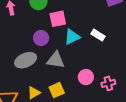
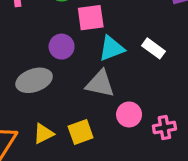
gray triangle: (56, 60) -> (100, 84), moved

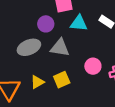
cyan triangle: (112, 48) -> (79, 23), turned 30
gray triangle: (100, 84) -> (60, 48), moved

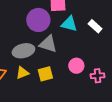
purple circle: (46, 24) -> (38, 20), size x1.5
gray ellipse: (29, 47) -> (23, 51), moved

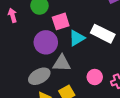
cyan triangle: (69, 24) -> (77, 38), turned -30
white rectangle: (95, 26) -> (103, 34), size x1.6

